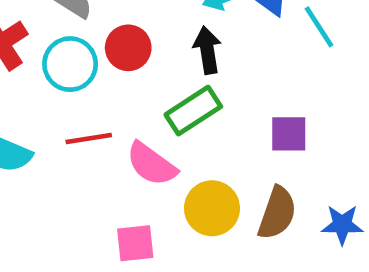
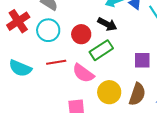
red circle: (128, 48) -> (81, 34), moved
black arrow: (207, 50) -> (107, 24), turned 126

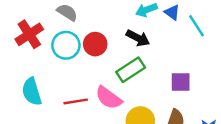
red circle: (81, 34) -> (95, 44), moved
red line: (56, 62) -> (76, 101), moved
cyan semicircle: (20, 68) -> (32, 92), turned 50

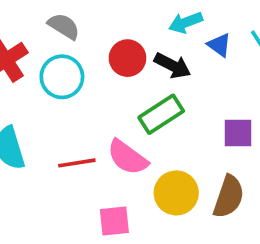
blue triangle: (172, 12) -> (219, 45), moved
red circle: (95, 44) -> (127, 58), moved

